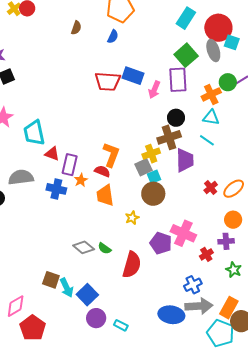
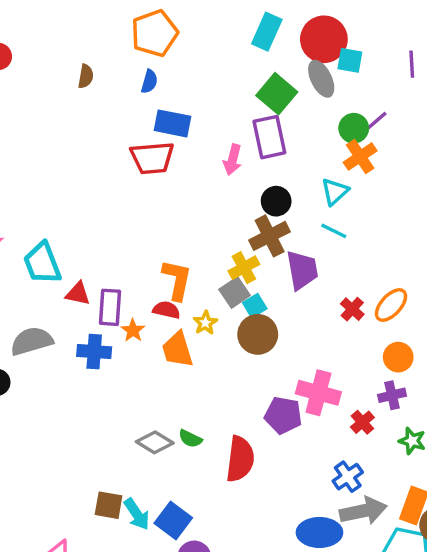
blue rectangle: (133, 76) -> (172, 123), moved
orange cross: (211, 94) -> (360, 157), moved
cyan triangle: (211, 117) -> (335, 192), turned -42
yellow star: (132, 218) -> (205, 323), moved

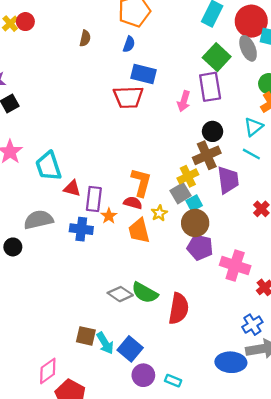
purple pentagon: (283, 415) -> (200, 247), moved
green semicircle: (190, 439) -> (145, 293), size x1.6

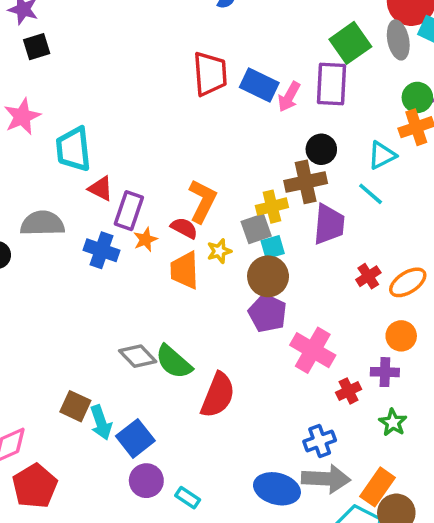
blue rectangle: (144, 74) -> (259, 85), moved
red trapezoid: (128, 97) -> (210, 74), turned -104

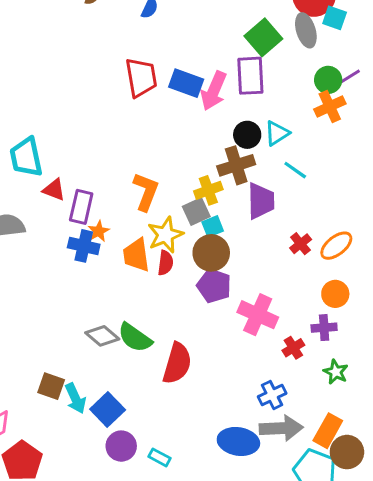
pink arrow: (289, 97) -> (214, 91), size x1.4
cyan triangle: (382, 155) -> (277, 133), moved
red semicircle: (184, 228) -> (165, 263), moved, turned 75
blue cross: (102, 250) -> (84, 246), moved
yellow star: (219, 251) -> (165, 235), size x1.6

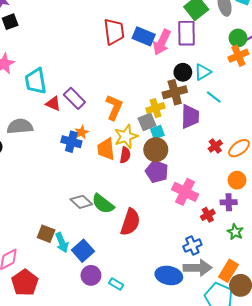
purple rectangle: (81, 207) -> (74, 98), moved, turned -60

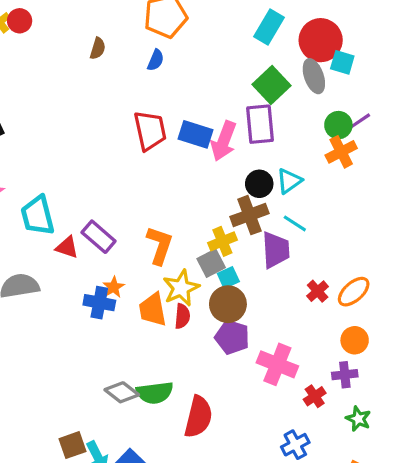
cyan line: (214, 97) -> (295, 223), moved
green semicircle: (103, 204) -> (155, 393), turned -40
brown square: (46, 234) -> (72, 445), turned -36

